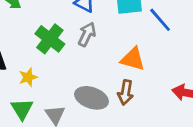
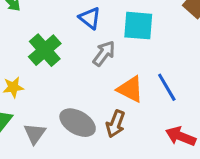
blue line: (160, 20) -> (167, 87), moved
gray arrow: (87, 34) -> (104, 53), moved

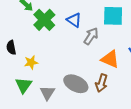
blue triangle: (90, 18) -> (74, 20), moved
green cross: (45, 50) -> (44, 20), moved

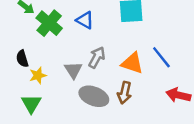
gray arrow: (91, 36) -> (97, 57), moved
black semicircle: (11, 48) -> (22, 59), moved
gray triangle: (47, 93) -> (73, 70), moved

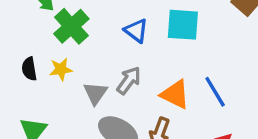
blue triangle: (85, 20) -> (136, 31), moved
yellow star: (38, 75) -> (61, 69), moved

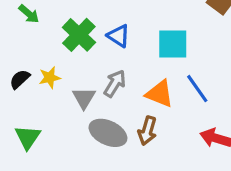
cyan square: (183, 25) -> (173, 44), moved
green cross: (71, 26) -> (79, 35), moved
black semicircle: (29, 69) -> (20, 79), turned 60

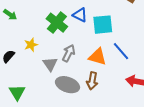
green cross: (79, 35) -> (57, 23), moved
blue triangle: (119, 36) -> (80, 15), moved
yellow star: (50, 78) -> (31, 45), moved

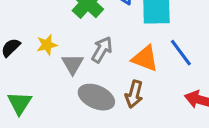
yellow star: (31, 45) -> (47, 45), moved

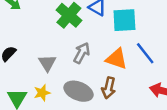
yellow star: (47, 45) -> (42, 93), moved
gray triangle: (73, 64) -> (47, 63), moved

